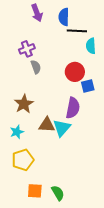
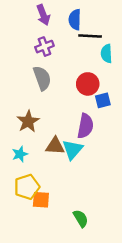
purple cross: (27, 49) -> (44, 47), moved
gray semicircle: (36, 67) -> (42, 78), size x1.5
orange square: (35, 191) -> (41, 200), moved
green semicircle: (58, 193) -> (81, 218), moved

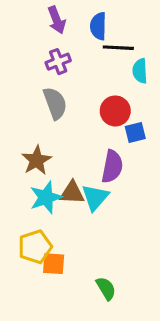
cyan star: (20, 154) -> (46, 197), moved, size x1.5

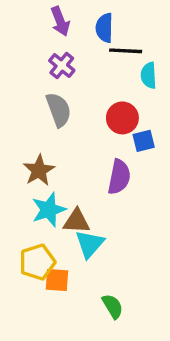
purple cross: (58, 62) -> (62, 66), turned -30
brown triangle: (72, 193) -> (77, 221), moved
cyan triangle: (95, 197) -> (90, 244), moved

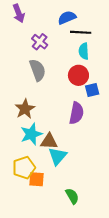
purple arrow: (60, 21) -> (19, 13), moved
blue semicircle: (104, 28) -> (67, 18), turned 66
cyan semicircle: (149, 75) -> (84, 51), moved

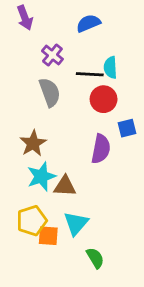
black line: (81, 32) -> (90, 74), moved
blue square: (92, 90) -> (127, 128), moved
cyan triangle: (57, 156) -> (76, 223), moved

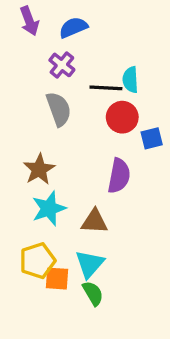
blue semicircle: (88, 23) -> (73, 27), moved
blue square: (127, 128) -> (152, 138), moved
brown triangle: (65, 186) -> (95, 222), moved
green semicircle: (95, 258) -> (93, 293), moved

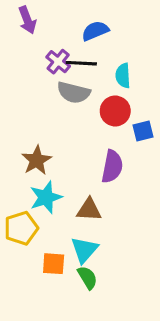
blue semicircle: (73, 27) -> (95, 31), moved
black line: (106, 88) -> (81, 63), moved
gray semicircle: (59, 109) -> (74, 92), moved, turned 124
yellow pentagon: (37, 261) -> (21, 228), moved

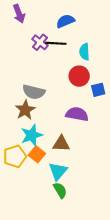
gray semicircle: (74, 92) -> (34, 92), moved
purple semicircle: (112, 167) -> (77, 114), turned -90
orange square: (54, 264) -> (37, 154), moved, turned 35

